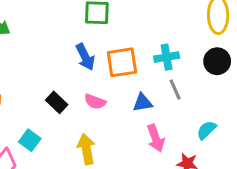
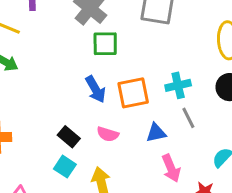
cyan square: (30, 140) -> (65, 167), moved

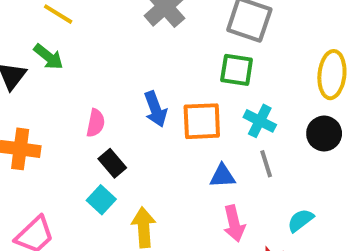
green square: (105, 44) -> (237, 70), moved
cyan cross: (178, 85) -> (260, 121), turned 30
pink semicircle: (108, 134) -> (96, 123), moved, turned -105

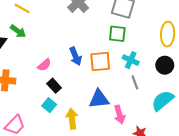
pink semicircle: (96, 123) -> (44, 65), turned 40
blue triangle: (222, 176) -> (99, 99), moved, size x1.5
cyan semicircle: (301, 220) -> (163, 101), moved, size x1.6

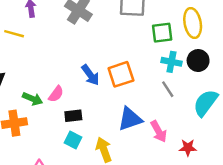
green arrow: (18, 31) -> (33, 99), moved
green square: (117, 34) -> (162, 33), moved
cyan cross: (131, 60) -> (171, 62), moved
black rectangle: (54, 86) -> (73, 116), turned -40

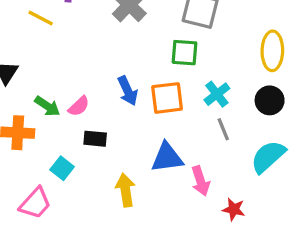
green square: (162, 33) -> (184, 53), moved
cyan cross: (171, 62) -> (217, 94), moved, turned 30
cyan square: (73, 140) -> (62, 168), moved

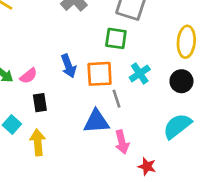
gray line: (223, 129) -> (117, 99), moved
black rectangle: (95, 139) -> (40, 103), turned 72
yellow arrow: (125, 190) -> (38, 142), moved

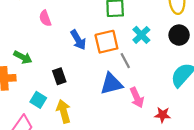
pink semicircle: (29, 76) -> (45, 18), moved, turned 119

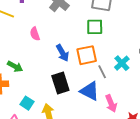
cyan cross: (141, 35) -> (122, 63), moved
black rectangle: (59, 76) -> (60, 83), moved, size x1.5
blue triangle: (111, 84) -> (90, 91), turned 40

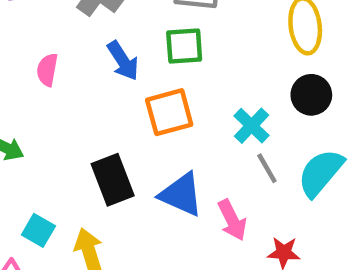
pink semicircle: (35, 34) -> (47, 70), turned 32
blue arrow: (63, 53) -> (123, 61), moved
gray line: (102, 72) -> (267, 168), moved

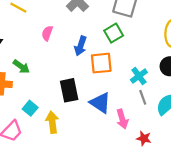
green square: (184, 46) -> (114, 33), turned -36
blue arrow: (123, 61) -> (81, 46), moved, turned 42

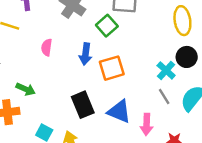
green square: (114, 33) -> (107, 26), moved
cyan cross: (139, 76) -> (166, 70), moved
pink arrow: (122, 119) -> (147, 124), turned 30

